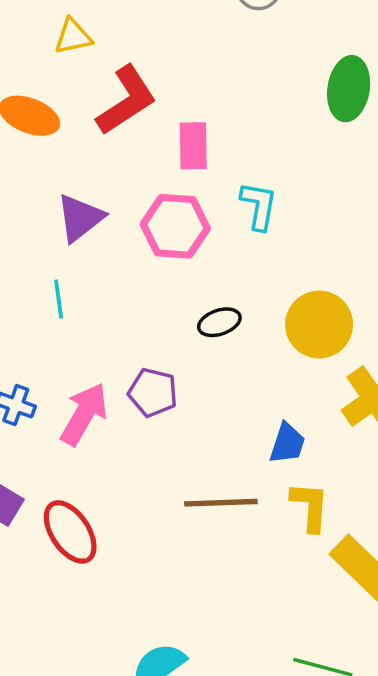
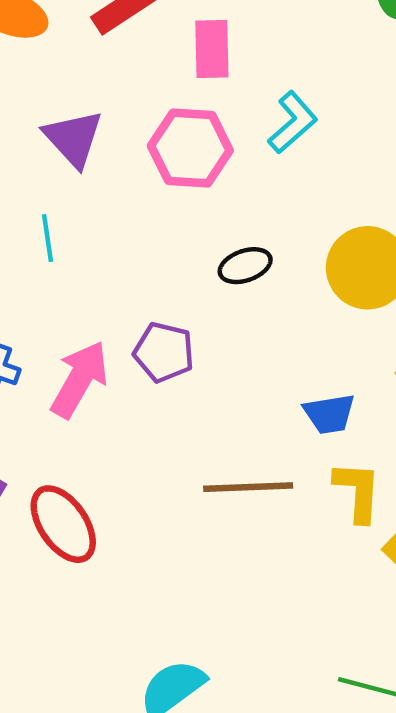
cyan L-shape: (259, 206) -> (293, 122), turned 39
purple triangle: (80, 218) -> (73, 138), turned -34
blue trapezoid: (287, 443) -> (329, 414), turned 63

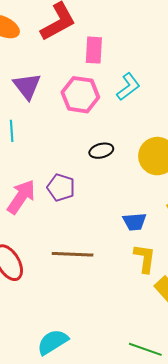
brown line: (248, 487) -> (73, 254), moved

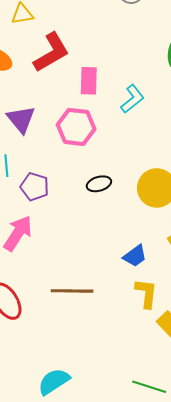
cyan L-shape: (128, 87) -> (132, 99), moved
purple pentagon: (61, 187) -> (35, 187), moved
blue trapezoid: (135, 222) -> (135, 256), turned -30

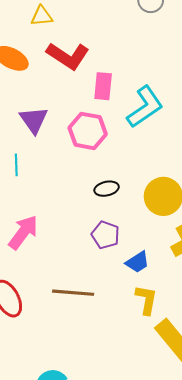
red L-shape: (51, 52) -> (68, 56), turned 60
cyan L-shape: (132, 99) -> (145, 107), size x1.5
purple pentagon: (35, 187) -> (105, 235), moved

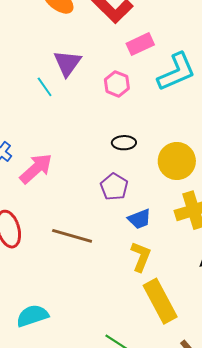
pink rectangle: (103, 86) -> (140, 44), turned 48
pink hexagon: (88, 131) -> (117, 84), size x0.7
cyan line: (16, 165) -> (45, 87), moved, turned -45

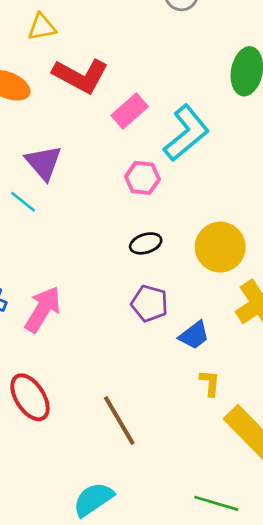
pink hexagon: (117, 84) -> (142, 178), moved
brown line: (72, 236) -> (119, 421), moved, turned 60
yellow L-shape: (141, 257) -> (210, 383), size x0.7

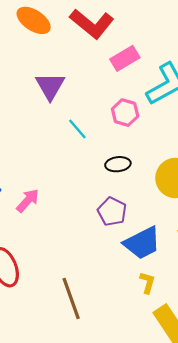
cyan line: (23, 202) -> (77, 129), moved
pink arrow: (43, 309) -> (28, 201), size x0.7
blue trapezoid: (194, 335) -> (142, 243), size x1.5

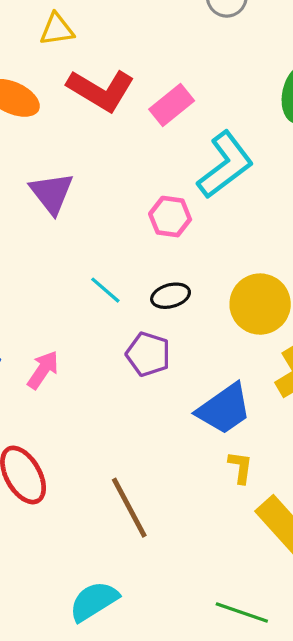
pink rectangle: (125, 58) -> (172, 105), moved
cyan line: (77, 129) -> (105, 290), moved
purple pentagon: (112, 212) -> (148, 354), moved

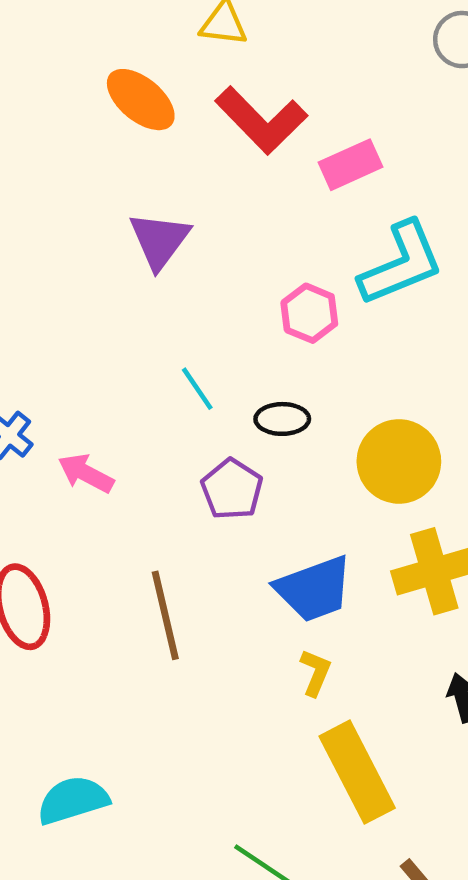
pink arrow: (43, 370) -> (86, 473), turned -111
brown line: (129, 508) -> (165, 615), moved

